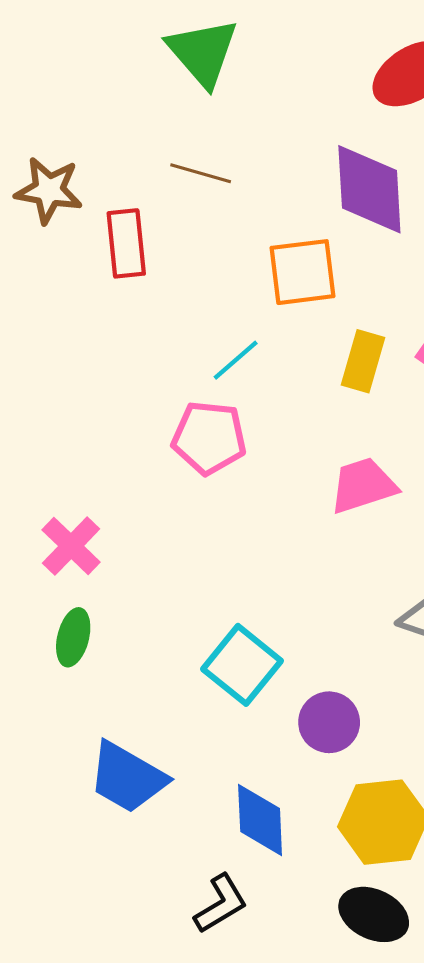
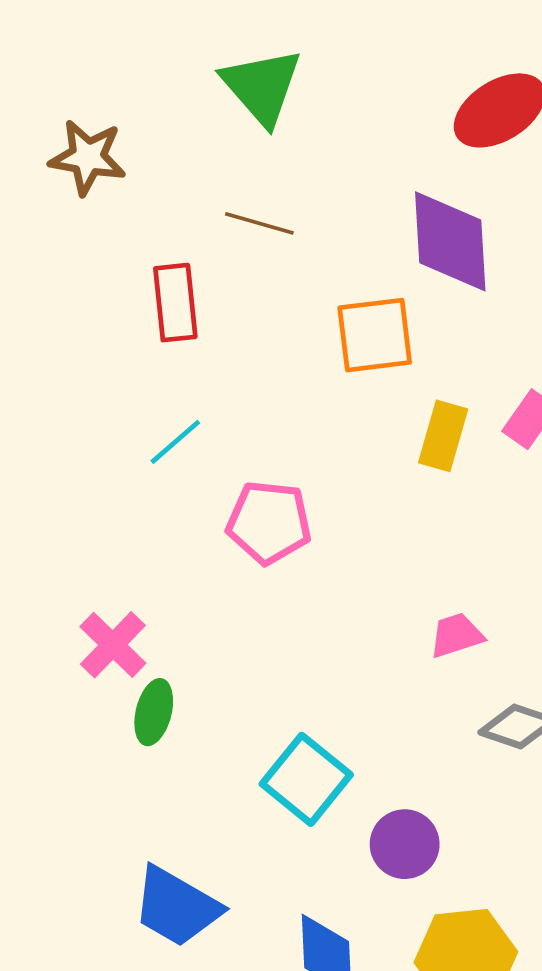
brown star: (49, 190) -> (88, 157), moved
cyan line: (236, 360) -> (175, 442), moved
pink trapezoid: (363, 485) -> (456, 635), moved, size x0.7
green ellipse: (73, 637) -> (154, 712), moved

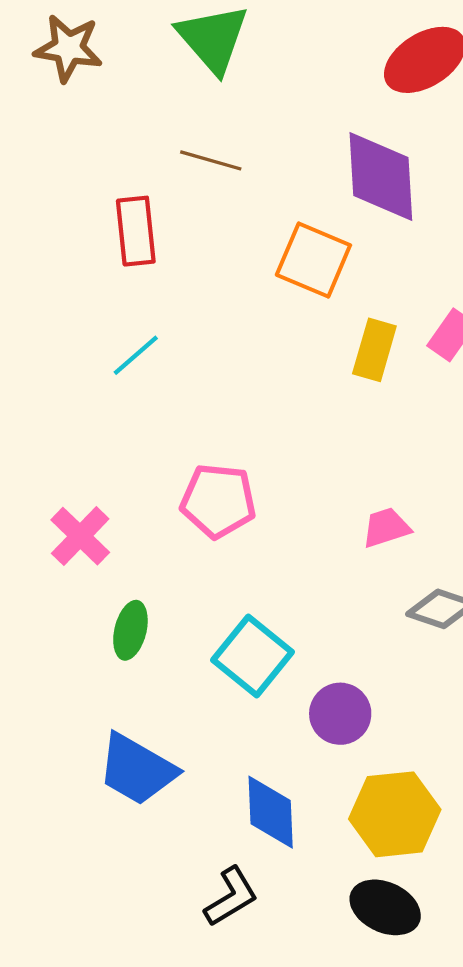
brown star: (88, 157) -> (68, 48), moved
orange square: (375, 335) -> (313, 260), turned 30
pink pentagon: (269, 522) -> (218, 501), moved
green ellipse: (154, 712) -> (130, 630), moved

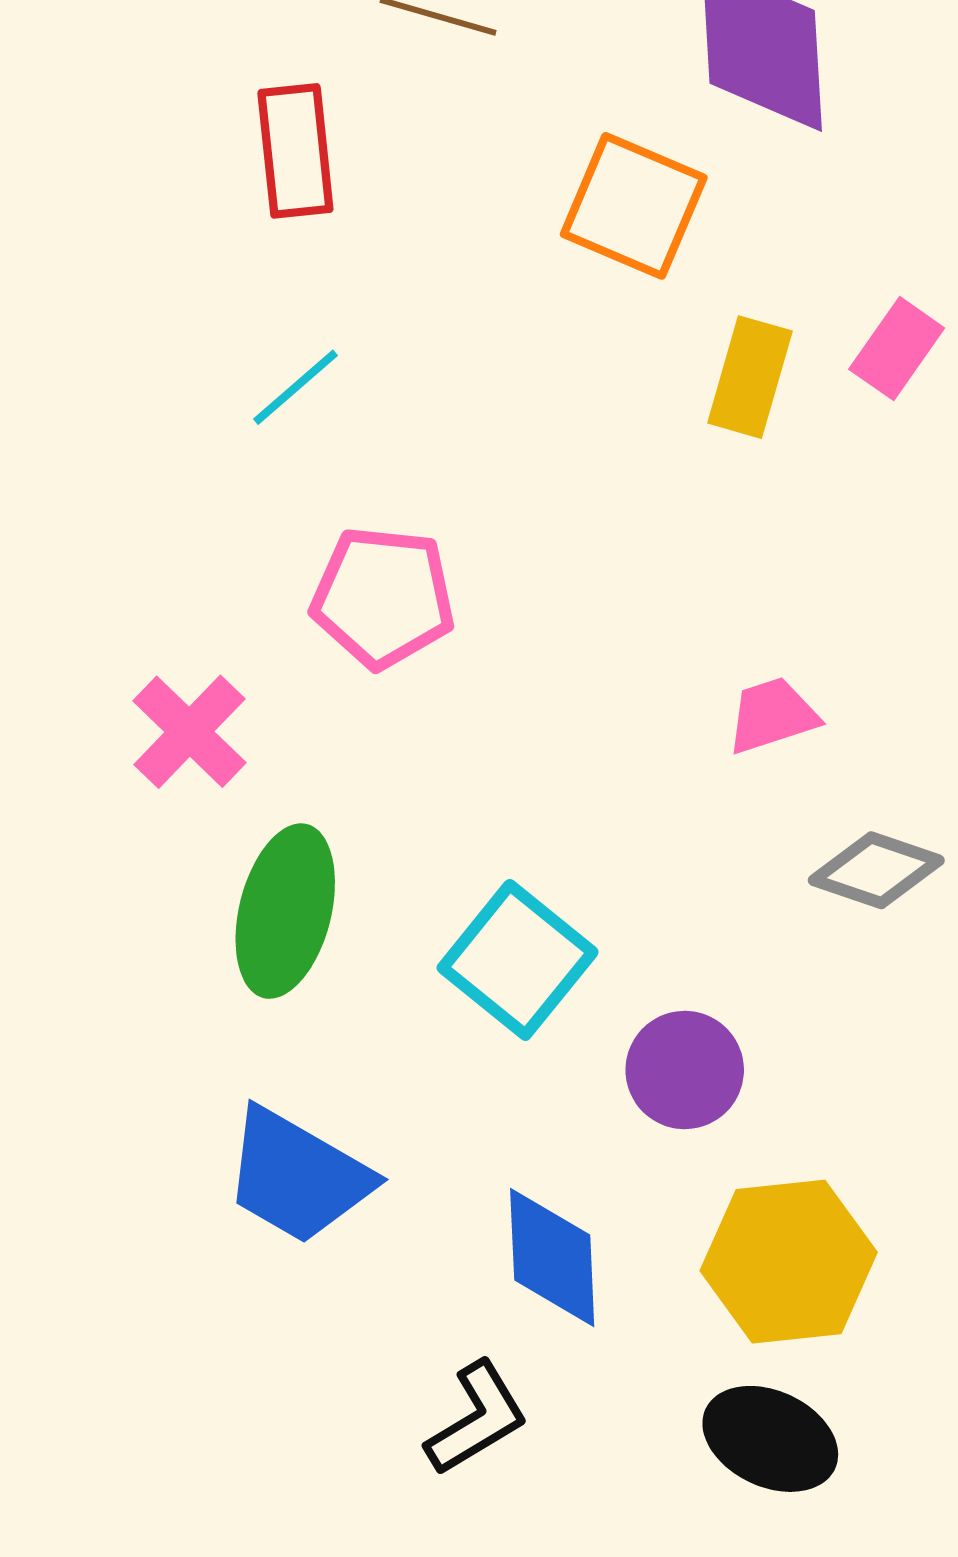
pink pentagon: (218, 501) -> (383, 597), moved
green ellipse: (130, 630) -> (285, 911), size x1.5

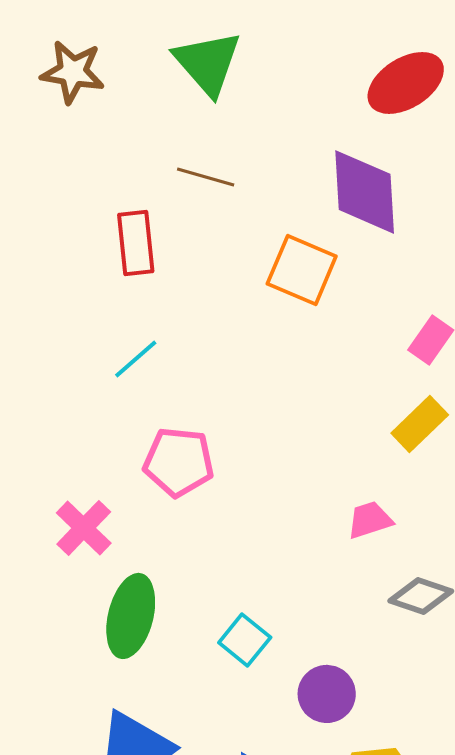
yellow rectangle: (750, 377) -> (420, 424), moved, turned 30
cyan square: (518, 960) -> (245, 640), size x0.7

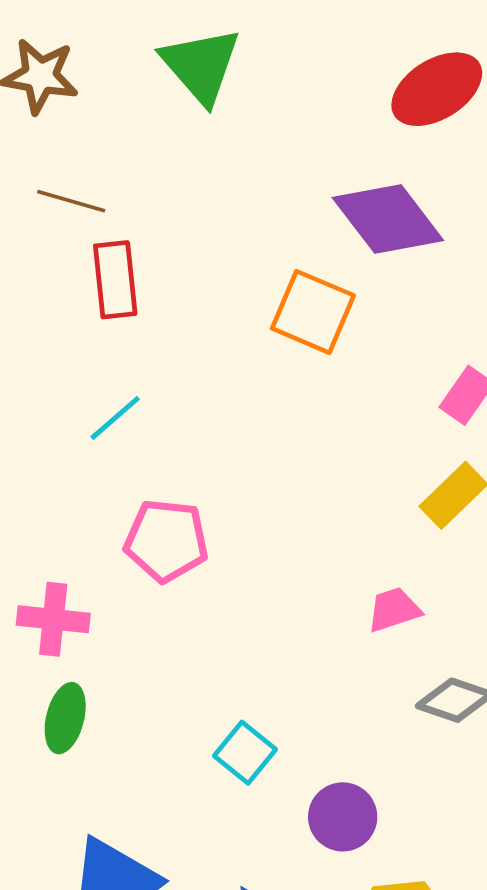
brown line: (206, 177) -> (71, 201), moved
purple diamond: (365, 192) -> (388, 219), turned -34
pink cross: (84, 528) -> (53, 619), turned -38
green ellipse: (131, 616) -> (65, 718), moved, size x0.7

